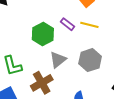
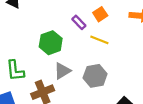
purple rectangle: (68, 24) -> (79, 22), moved

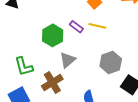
purple rectangle: (79, 22) -> (76, 27), moved
gray hexagon: (95, 76) -> (111, 62), moved

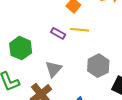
green hexagon: (53, 35) -> (21, 48), moved

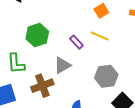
purple rectangle: (58, 33) -> (76, 42), moved

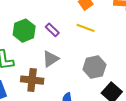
purple rectangle: (76, 42) -> (52, 30), moved
brown cross: (42, 86) -> (32, 80), turned 30

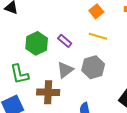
gray hexagon: (94, 67) -> (93, 67), moved

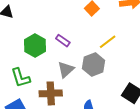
yellow line: (98, 36) -> (108, 42), moved, turned -48

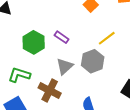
green L-shape: (21, 78) -> (19, 75), turned 125
brown cross: (51, 93) -> (50, 91), turned 30

